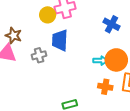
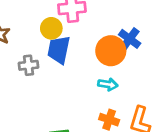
yellow circle: (48, 15) -> (51, 28), moved
orange circle: (116, 60) -> (111, 51), moved

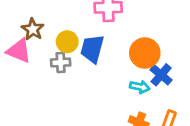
yellow circle: (51, 28) -> (67, 42), moved
blue cross: (130, 39) -> (161, 75), moved

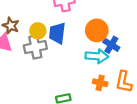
gray cross: (61, 62) -> (35, 47), size x1.5
cyan arrow: (140, 87) -> (97, 56), size x1.5

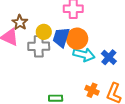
orange circle: (97, 30) -> (77, 39), moved
cyan arrow: (97, 56) -> (84, 55), moved

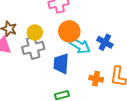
blue trapezoid: (61, 37) -> (61, 64), moved
cyan arrow: (84, 55) -> (80, 46), turned 30

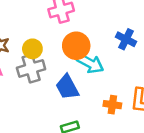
blue cross: (105, 42) -> (126, 39), moved
blue trapezoid: (61, 64) -> (67, 87), turned -30

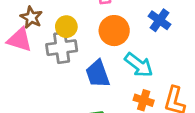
blue cross: (126, 39) -> (159, 20), moved
cyan arrow: (90, 63) -> (139, 65), moved

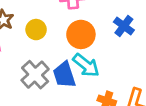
gray cross: (62, 48) -> (35, 75), moved, turned -36
cyan arrow: (139, 65) -> (86, 65), moved

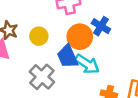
blue cross: (124, 26) -> (101, 26), moved
blue trapezoid: (64, 75) -> (67, 56), moved

